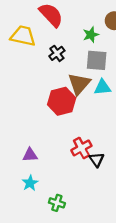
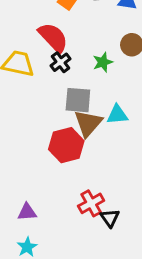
black cross: (57, 53) -> (61, 62), moved
gray square: (97, 60) -> (78, 100), moved
cyan triangle: (102, 87) -> (117, 115), moved

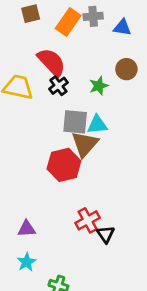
cyan triangle: (117, 115) -> (97, 125), moved

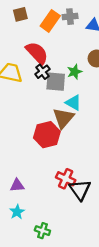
gray square: (75, 122) -> (56, 82), moved
cyan triangle: (97, 125) -> (73, 103), turned 35
red cross: (88, 220) -> (66, 179), turned -36
black triangle: (106, 234) -> (80, 190), size x1.5

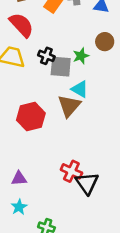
red semicircle: (37, 53) -> (21, 25), moved
black cross: (42, 72) -> (46, 56), turned -32
red hexagon: (47, 135) -> (31, 117), moved

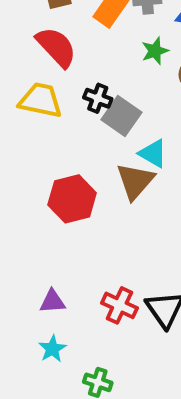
green star: (81, 56) -> (155, 51), moved
gray square: (61, 67) -> (121, 116), turned 30
red cross: (71, 171) -> (119, 305), moved

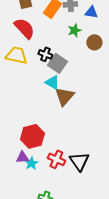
cyan triangle: (153, 153) -> (52, 82), moved
red hexagon: (72, 199) -> (32, 136), moved
cyan star: (52, 349) -> (31, 163), moved

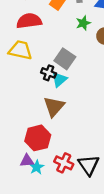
red semicircle: (24, 28) -> (29, 21), turned -55
black cross: (45, 54) -> (49, 73), moved
cyan triangle: (52, 82) -> (59, 79), turned 49
brown triangle: (64, 96) -> (54, 106), moved

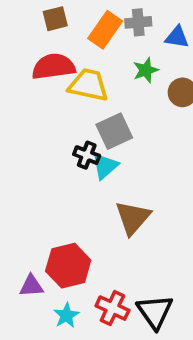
yellow trapezoid: (20, 50) -> (88, 85), moved
gray square: (65, 59) -> (114, 131), turned 30
brown triangle: (54, 106) -> (133, 218), moved
purple triangle: (27, 161) -> (31, 286), moved

